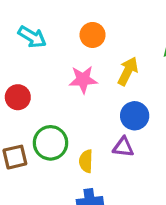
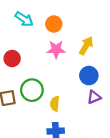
orange circle: (93, 35) -> (54, 24), moved
purple triangle: (123, 147) -> (94, 97), moved, turned -32

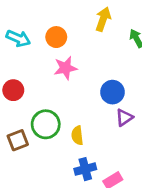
yellow arrow: (86, 46) -> (103, 19), moved

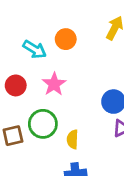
cyan arrow: (18, 38) -> (35, 49), moved
pink star: (65, 68) -> (54, 84), moved, turned -30

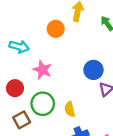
orange circle: (66, 39) -> (56, 29), moved
red circle: (16, 85) -> (15, 88), moved

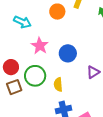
blue circle: (93, 70) -> (68, 53), moved
red circle: (15, 88) -> (11, 67), moved

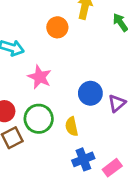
blue circle: (68, 53) -> (90, 93), moved

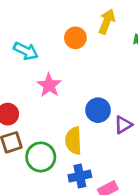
green circle: (39, 119) -> (41, 157), moved
yellow semicircle: (72, 126) -> (73, 141), size x1.4

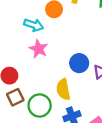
cyan arrow: (26, 51) -> (34, 25), moved

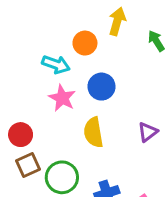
blue circle: (79, 63) -> (101, 87), moved
yellow semicircle: (63, 89) -> (93, 132), moved

